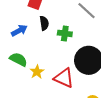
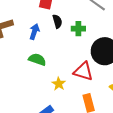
blue arrow: (19, 30) -> (34, 32), turned -35
yellow star: (37, 72) -> (59, 84), moved

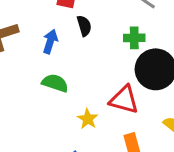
green cross: (78, 29) -> (134, 38), moved

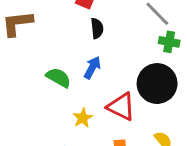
green cross: (134, 38) -> (169, 42), moved
blue arrow: (50, 41) -> (92, 67), moved

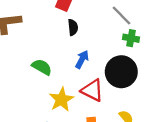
blue arrow: (92, 67) -> (82, 59), moved
yellow star: (83, 118) -> (61, 99), size x1.5

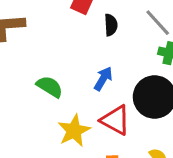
black semicircle: (73, 27) -> (111, 25), moved

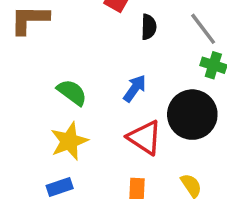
yellow star: (74, 131) -> (69, 141), moved

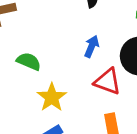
green semicircle: (72, 92) -> (29, 61), moved

